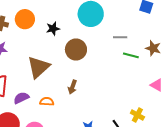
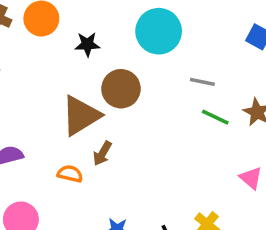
brown triangle: (38, 67) -> (81, 116), moved
orange semicircle: (47, 101) -> (70, 174), moved

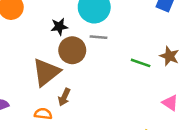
black star: (87, 44) -> (59, 27), moved
gray line: (202, 82) -> (99, 37), moved

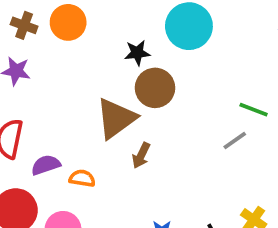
gray line: (99, 37) -> (235, 140), moved, turned -42
orange semicircle: (43, 114) -> (82, 178), moved

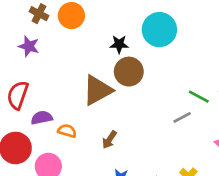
brown arrow: (141, 155) -> (109, 140), moved

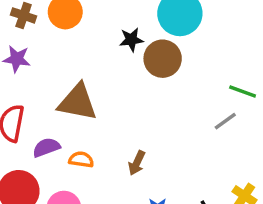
brown circle: (129, 72) -> (163, 59), moved
brown triangle: (97, 90) -> (78, 102), moved, turned 48

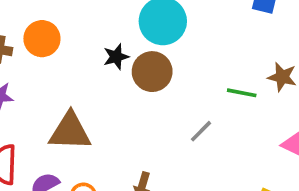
gray line: (225, 121) -> (201, 131), moved

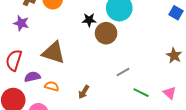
green line: (242, 93) -> (141, 93), moved

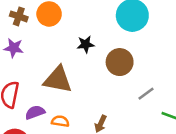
black star: (89, 20) -> (86, 44), moved
brown circle: (106, 33) -> (120, 62), moved

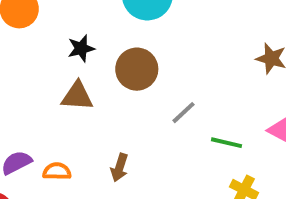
brown triangle: (58, 80) -> (77, 96), moved, size x0.7

